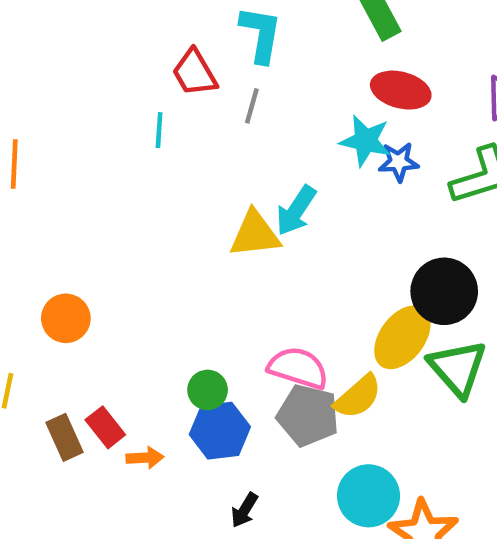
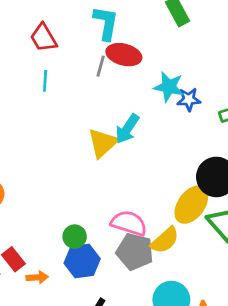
red trapezoid: (194, 73) -> (43, 38), moved
red ellipse: (401, 90) -> (124, 55), moved
yellow triangle: (255, 234) -> (103, 143), turned -36

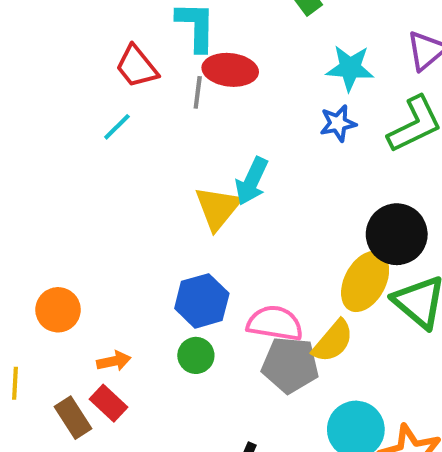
red trapezoid: (43, 38) -> (137, 67), moved
cyan line: (45, 81) -> (117, 127), turned 50
cyan star: (169, 87) -> (350, 68), moved
blue hexagon: (82, 261) -> (202, 301), moved
orange arrow: (37, 277) -> (114, 361), moved

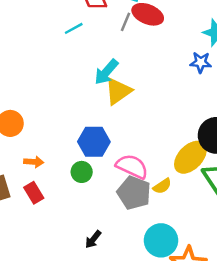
cyan arrow: (252, 181) -> (106, 72), moved
yellow semicircle: (333, 341) -> (162, 186), size x0.7
red rectangle: (108, 403) -> (34, 193), moved

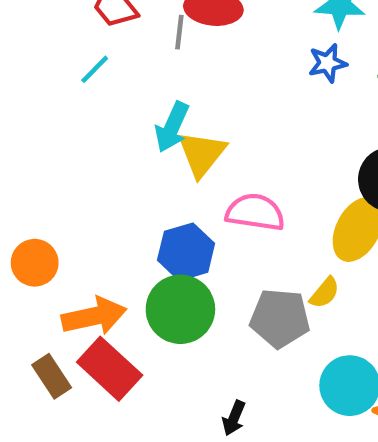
orange arrow: (34, 162) -> (94, 316), size x1.8
pink semicircle: (132, 166) -> (255, 212), moved
green circle: (82, 172) -> (180, 309), size x1.8
red rectangle: (34, 193) -> (110, 369), size x1.6

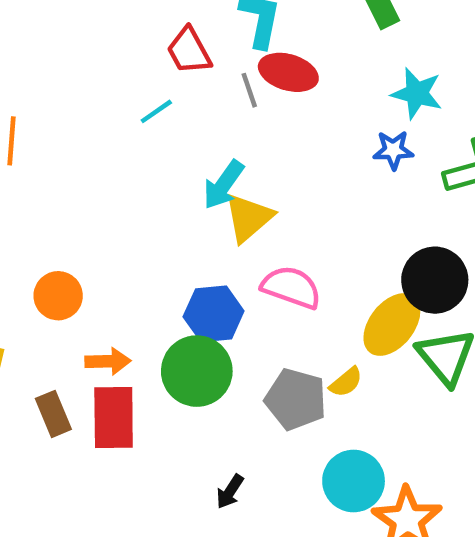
gray line: (179, 32) -> (249, 90), turned -36
orange arrow: (94, 316) -> (108, 361), size x0.7
red rectangle: (110, 369) -> (114, 418), turned 36

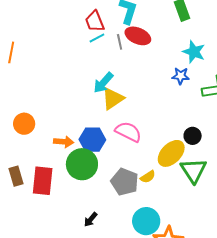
cyan line: (156, 111) -> (97, 38), moved
black circle: (435, 280) -> (193, 136), size x0.6
orange arrow: (108, 361) -> (64, 142), moved

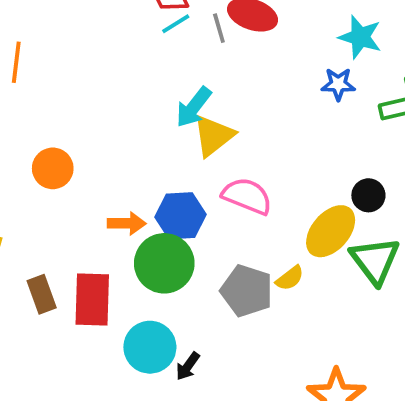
orange circle: (24, 124) -> (53, 168), moved
cyan circle: (146, 221) -> (150, 347), moved

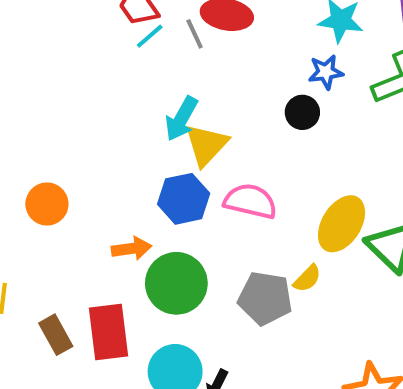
black circle: (368, 195) -> (302, 112), moved
blue hexagon: (181, 216) -> (184, 199), moved

